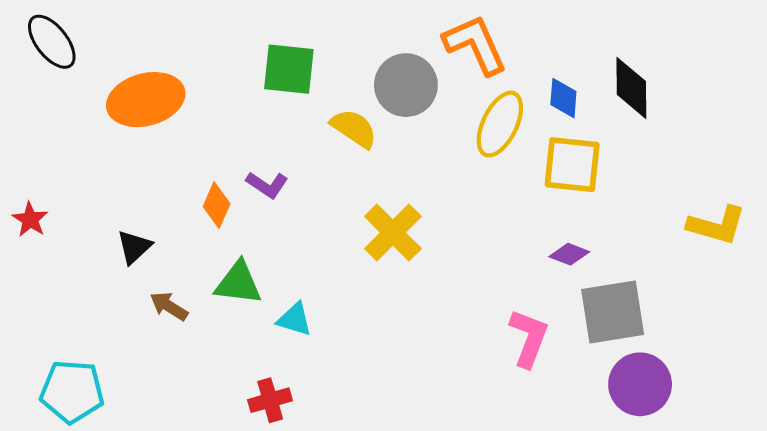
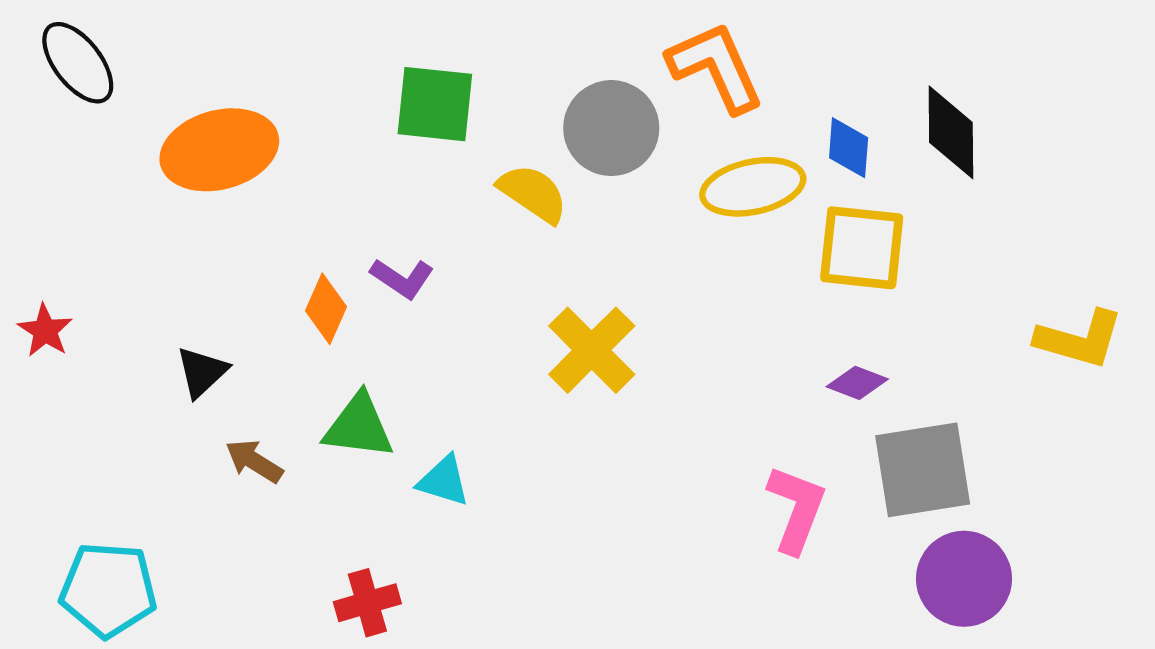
yellow ellipse: (500, 124) -> (753, 187), turned 52
red cross: (270, 400) -> (367, 603), moved

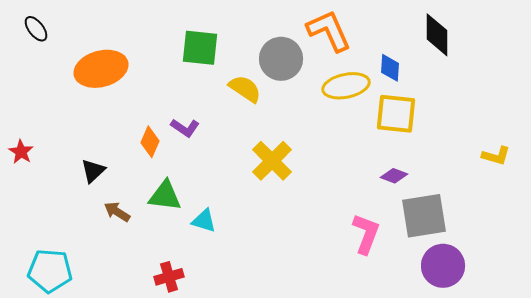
black ellipse: (78, 63) -> (36, 29), size x0.7
black diamond: (951, 132) -> (437, 35), moved
yellow L-shape: (1079, 339) -> (496, 156), size x0.7

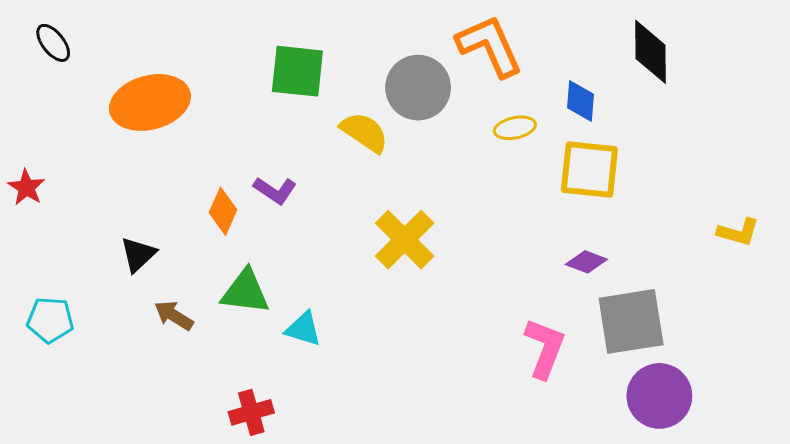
yellow ellipse: (346, 86) -> (515, 128), size x0.6
red star: (21, 152) -> (26, 187), moved
cyan pentagon: (50, 271) -> (50, 320), moved, size x0.7

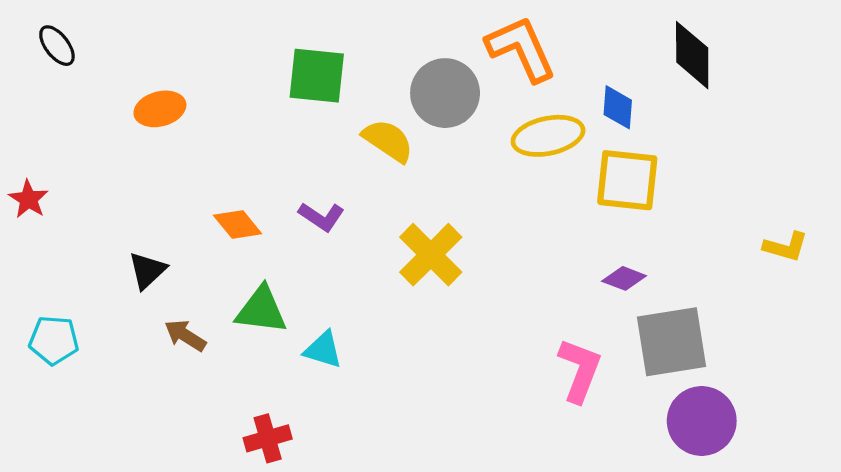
orange ellipse: (150, 102) -> (160, 109), size x0.6
yellow ellipse: (515, 128) -> (548, 136), size x1.6
purple L-shape: (275, 190) -> (321, 217), moved
orange diamond: (223, 211) -> (238, 225), turned -63

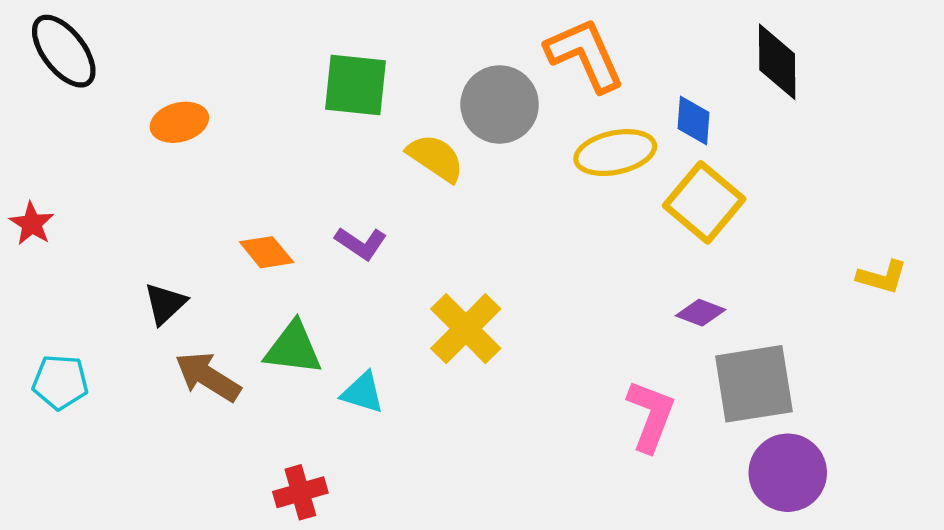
black ellipse: (57, 46) -> (64, 51), size x1.6
yellow square: (627, 180) -> (704, 202), turned 34
yellow cross: (431, 255) -> (466, 329), moved
brown arrow: (185, 335) -> (208, 377), size x1.4

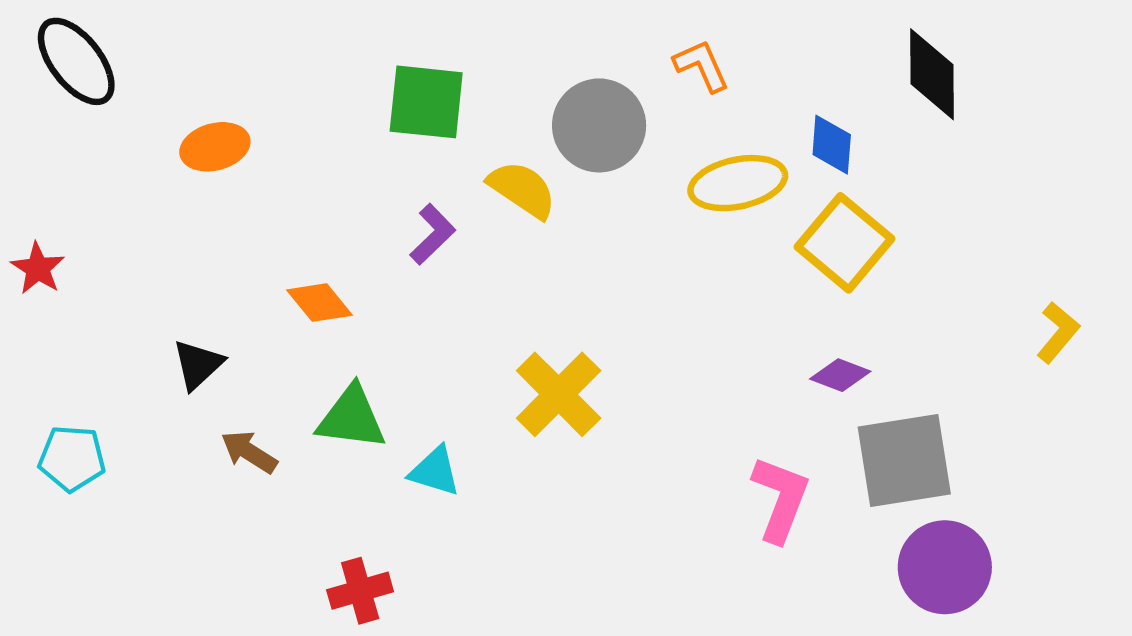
orange L-shape: (585, 55) -> (702, 66), size x0.6
purple L-shape: (361, 243) -> (433, 234), moved, turned -78
yellow L-shape: (882, 277) -> (1058, 332), turned -66
brown arrow: (208, 377) -> (249, 452), size x0.7

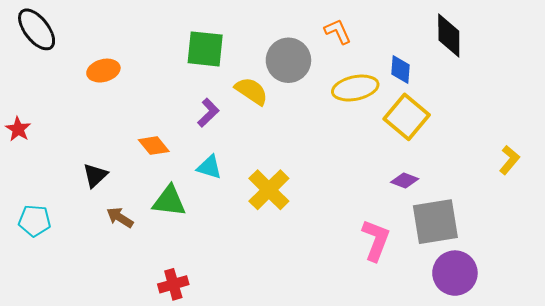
cyan triangle: (435, 471) -> (209, 167), moved

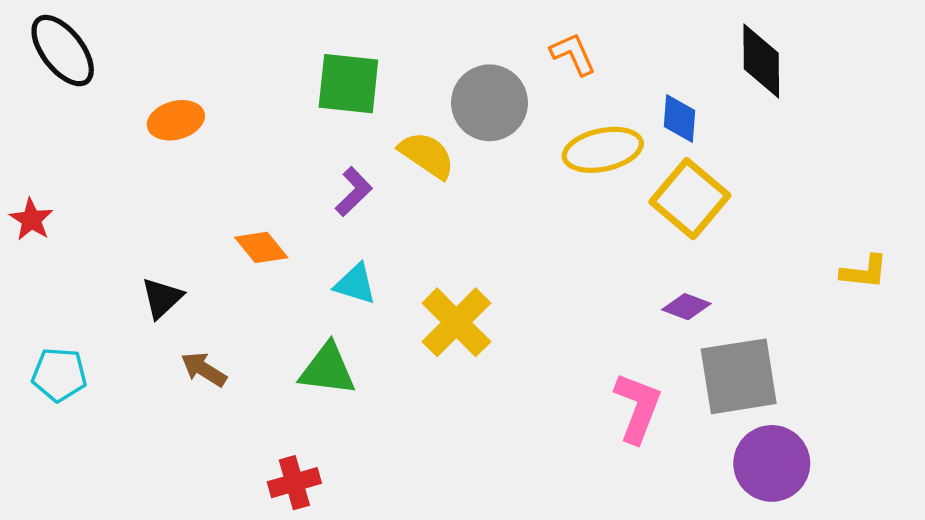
yellow L-shape: (509, 160) -> (864, 272), turned 56
green triangle: (169, 201) -> (327, 369), moved

